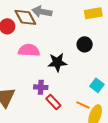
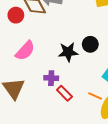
black circle: (85, 44) -> (90, 44), moved
pink semicircle: (29, 50) -> (25, 51), moved, turned 130

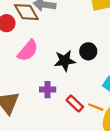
pink semicircle: (25, 51) -> (28, 51), moved
red rectangle: (64, 93) -> (75, 104), moved

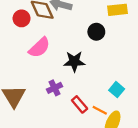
black circle: (88, 51) -> (96, 32), moved
purple cross: (48, 90) -> (54, 88), turned -32

